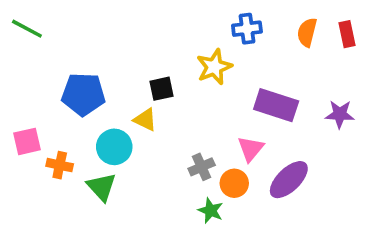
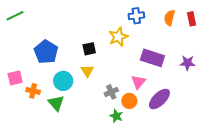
green line: (27, 29) -> (15, 16), turned -54
blue pentagon: (83, 94) -> (46, 52), turned 30
yellow triangle: (145, 120) -> (87, 71), moved, turned 32

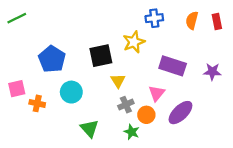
black square: (89, 49) -> (101, 56), size x1.5
yellow triangle: (87, 71) -> (118, 81), moved
green triangle: (56, 103) -> (90, 128), moved

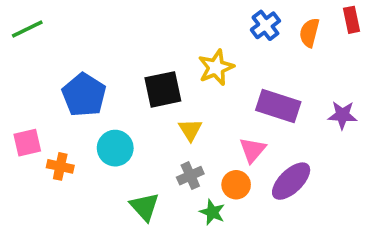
blue cross: (154, 18) -> (265, 25), moved, turned -30
red rectangle: (217, 22) -> (352, 20), moved
gray cross: (126, 105) -> (190, 176), moved

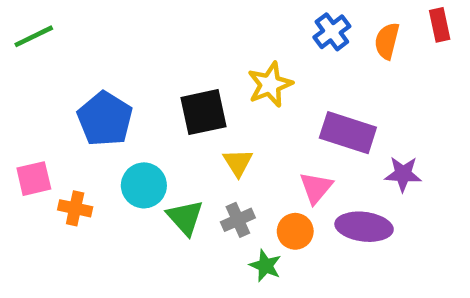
purple star: (342, 115) -> (403, 174), moved
purple ellipse: (291, 181) -> (364, 227), turned 51
green triangle: (145, 207) -> (185, 218), moved

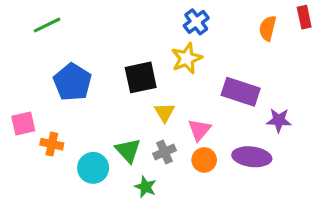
blue cross: (332, 32) -> (196, 22), moved
green line: (34, 36) -> (47, 25), moved
cyan circle: (144, 185) -> (93, 168), moved
pink triangle: (316, 188) -> (199, 130), moved
green star: (265, 266) -> (145, 187), moved

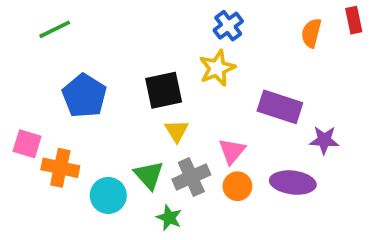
yellow triangle: (164, 112) -> (177, 131), moved
pink square: (23, 123) -> (27, 144), turned 30
orange cross: (52, 144) -> (60, 168), size x1.4
gray cross: (164, 152) -> (191, 177), size x1.4

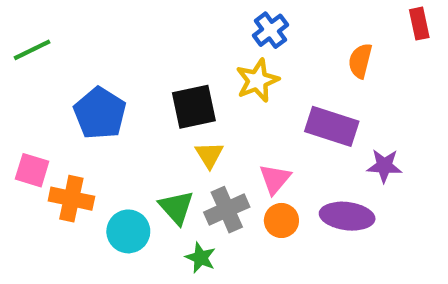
green line: (55, 29) -> (32, 50), moved
orange semicircle: (311, 33) -> (360, 61), moved

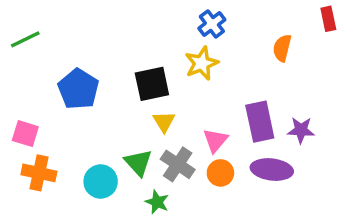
purple rectangle: (332, 126) -> (260, 122), moved, turned 60
orange cross: (71, 199) -> (39, 173), moved
gray cross: (227, 210) -> (178, 164), turned -32

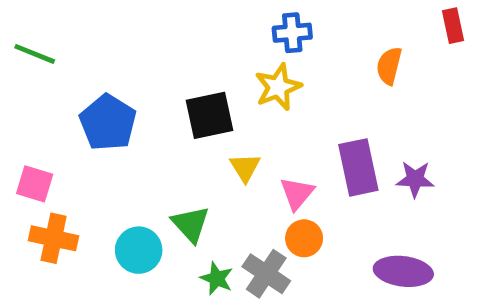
blue cross: (212, 24) -> (292, 33), turned 32
green line: (25, 39) -> (35, 54), turned 48
yellow triangle: (164, 122) -> (245, 167), moved
gray cross: (178, 164) -> (266, 274), moved
purple ellipse: (272, 170) -> (403, 271), moved

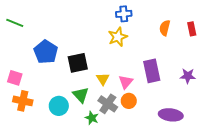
red rectangle: (453, 26) -> (192, 29), moved
black square: (210, 115) -> (78, 63), moved
yellow triangle: (245, 167) -> (103, 79), moved
purple star: (415, 179) -> (188, 76), moved
gray cross: (266, 274) -> (108, 104), moved

